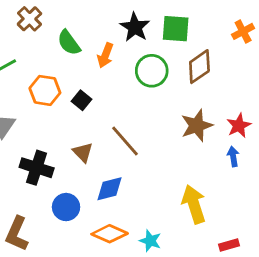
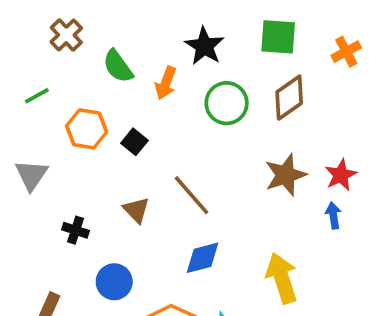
green square: (176, 29) -> (278, 37), moved
black cross: (37, 168) -> (76, 230), size x0.6
blue diamond: (110, 189) -> (203, 258), moved

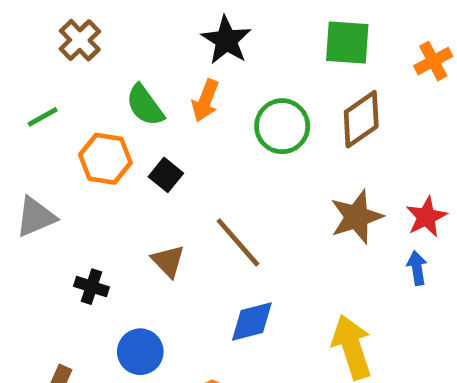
black star: (204, 46) -> (226, 40), moved
green semicircle: (118, 66) -> (145, 105), moved
gray triangle: (31, 175) -> (36, 217), turned 33

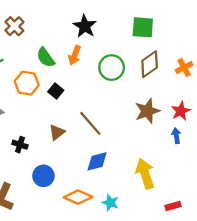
orange cross: (433, 61) -> (184, 68), moved
brown triangle: (168, 261) -> (57, 132), turned 36

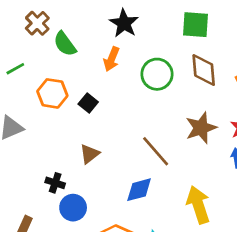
green semicircle: (46, 57) -> (65, 44), moved
brown diamond: (150, 64) -> (204, 70), turned -60
brown line: (90, 123) -> (156, 151), moved
black cross: (20, 145) -> (55, 183), moved

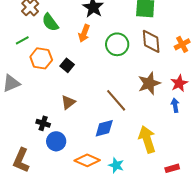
green line: (15, 69) -> (22, 40), moved

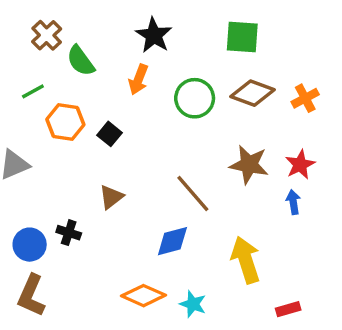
brown diamond: (151, 41) -> (252, 93), turned -65
brown star: (149, 83) -> (249, 165), turned 30
blue circle: (56, 141) -> (30, 245), moved

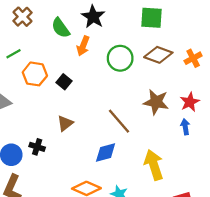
green semicircle: (81, 61) -> (61, 28), moved

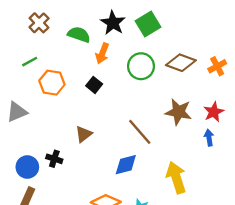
green square: (152, 18) -> (148, 24), moved, turned -35
green semicircle: (61, 28) -> (79, 35), turned 145
black square: (64, 82) -> (94, 85), moved

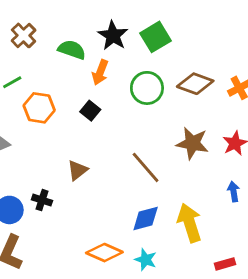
blue arrow: (209, 138) -> (234, 192), moved
blue diamond: (126, 165) -> (146, 218), moved

